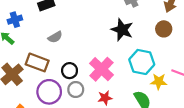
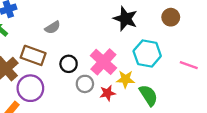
yellow star: (159, 81) -> (125, 79), moved
gray circle: (76, 90) -> (85, 84), moved
purple circle: (49, 92) -> (30, 88), moved

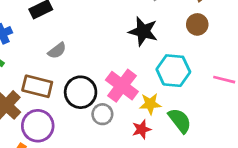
black circle: (69, 64) -> (81, 92), size x1.5
red star: (108, 93) -> (142, 129), moved

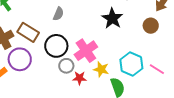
gray semicircle: (57, 51) -> (58, 14), moved, turned -48
cyan hexagon: (173, 71) -> (131, 64), moved
red star: (142, 129) -> (80, 78), moved

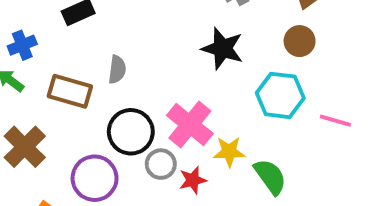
brown rectangle: (28, 32) -> (70, 91), moved
purple circle: (20, 59) -> (95, 178), moved
cyan hexagon: (131, 64) -> (280, 95), moved

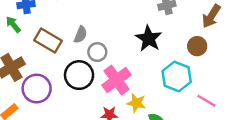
gray circle: (161, 164) -> (97, 52), moved
purple circle: (95, 178) -> (37, 89), moved

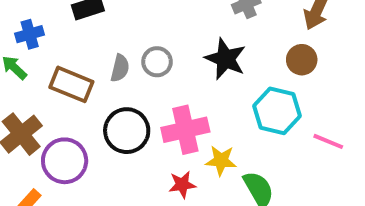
gray circle: (97, 52) -> (157, 62), moved
pink cross: (116, 80) -> (185, 130), turned 32

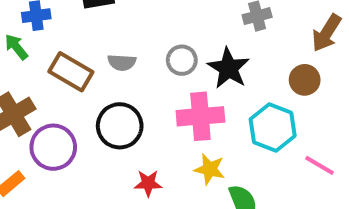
gray circle: (157, 62) -> (182, 60), moved
gray semicircle: (120, 68) -> (122, 62), turned 72
pink cross: (185, 130) -> (200, 116), moved
red star: (182, 185) -> (148, 183), moved

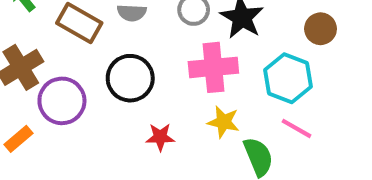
pink line: (320, 165) -> (297, 128), moved

